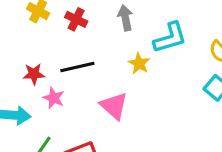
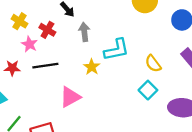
pink star: (54, 98) -> (30, 44), moved
pink triangle: (114, 106) -> (70, 97), turned 45

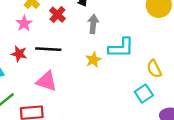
pink star: (30, 44) -> (24, 23), moved
red star: (12, 68) -> (19, 54), moved
pink triangle: (70, 97) -> (46, 81), moved, turned 35

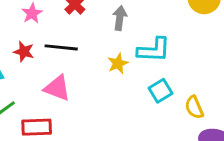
yellow semicircle: (154, 69) -> (194, 107), moved
cyan square: (144, 94) -> (160, 91), moved

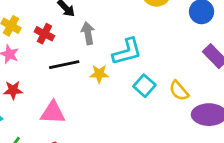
black line: (61, 47) -> (64, 65), moved
yellow star: (118, 63) -> (99, 74), turned -30

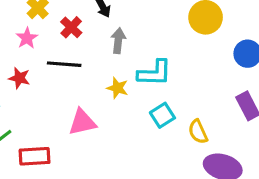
black line: (64, 65) -> (64, 64), moved
pink triangle: (53, 113) -> (82, 122), moved, turned -32

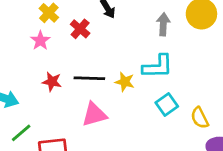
gray arrow: (118, 41) -> (163, 24), moved
black line: (64, 64) -> (89, 78), moved
red star: (19, 78) -> (52, 82), moved

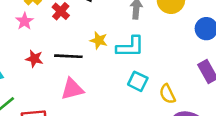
yellow star: (125, 82) -> (99, 40), moved
cyan square: (167, 105) -> (138, 81), turned -30

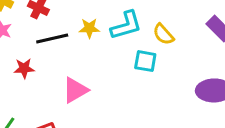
black line: (68, 56) -> (52, 39), moved
yellow semicircle: (167, 94) -> (163, 34), moved

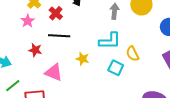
yellow star: (89, 28) -> (82, 59), moved
pink triangle: (75, 90) -> (54, 72), moved, turned 36

